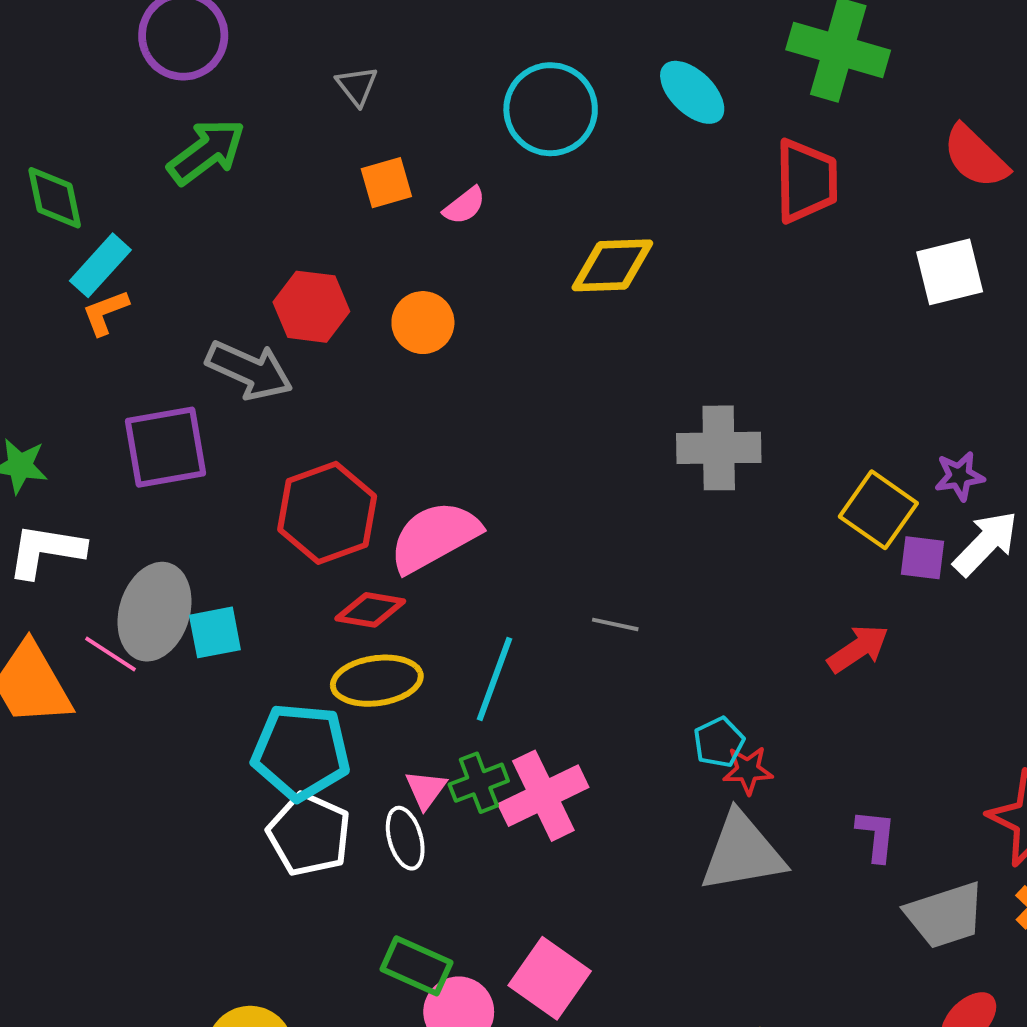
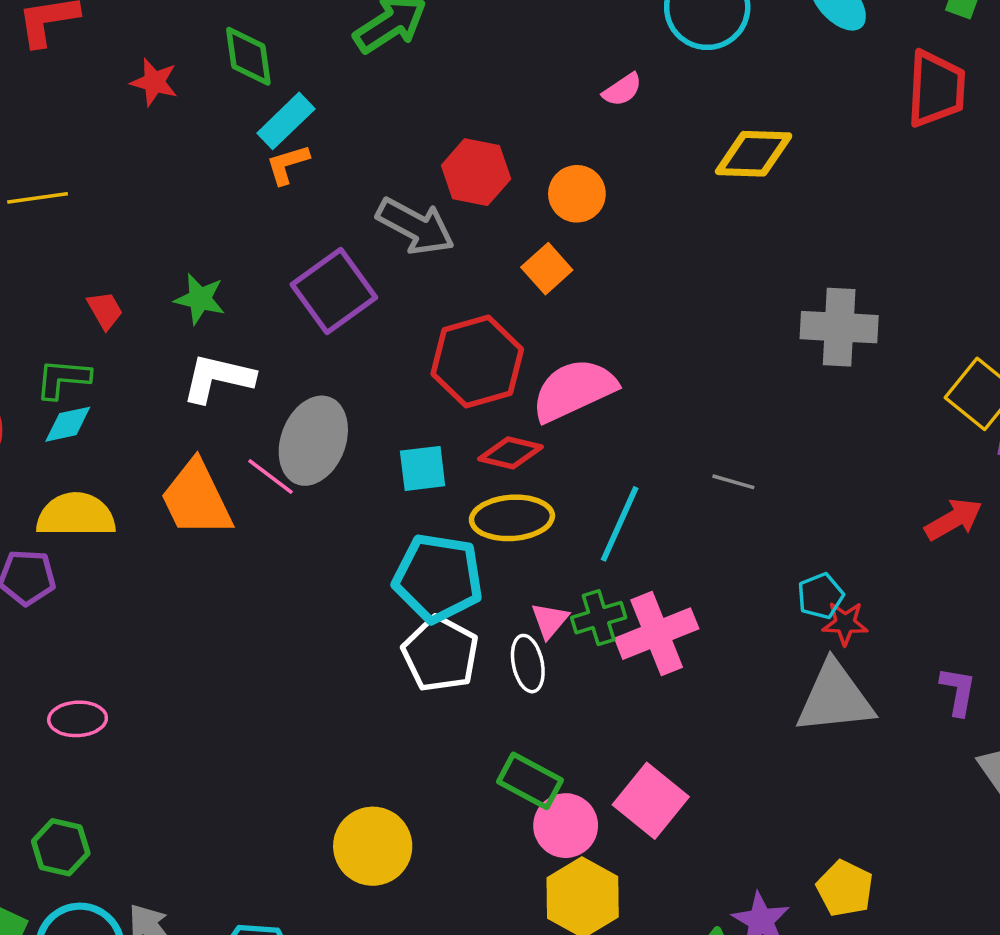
orange square: (386, 183) -> (547, 269), moved, turned -30
purple square: (166, 447) -> (334, 291), turned -30
cyan square: (215, 632) -> (423, 468), moved

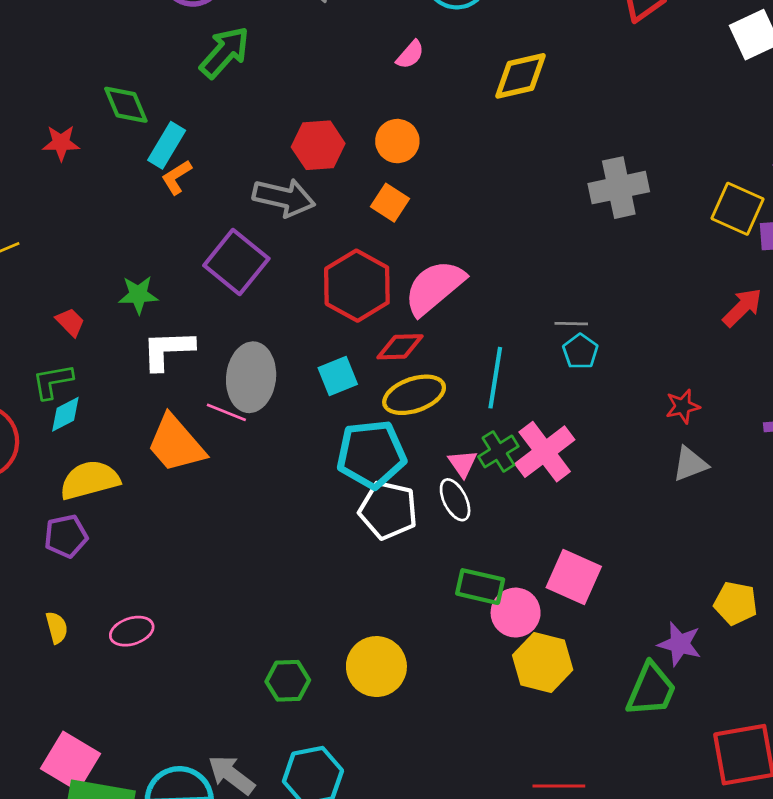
cyan pentagon: (820, 596) -> (580, 351), moved
gray triangle: (835, 698) -> (690, 464), size x0.6
green hexagon: (61, 847) -> (288, 681), moved

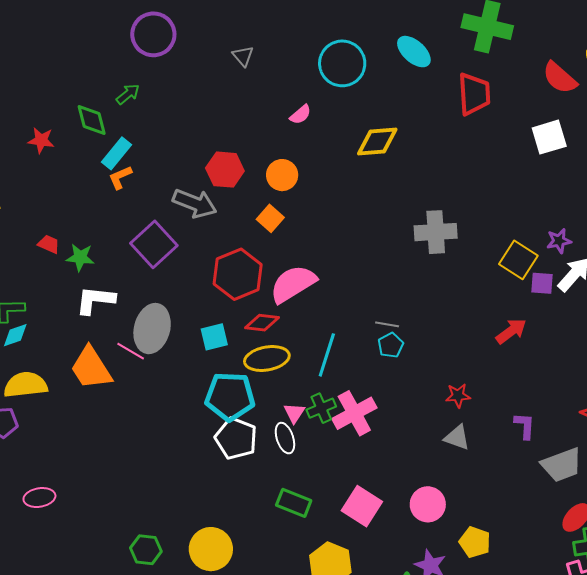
green arrow: (225, 52) -> (128, 94), moved, size x0.6
red trapezoid: (70, 322) -> (49, 244), moved, turned -30
gray triangle: (690, 464) -> (457, 438), turned 32
pink circle: (516, 613) -> (428, 504), moved

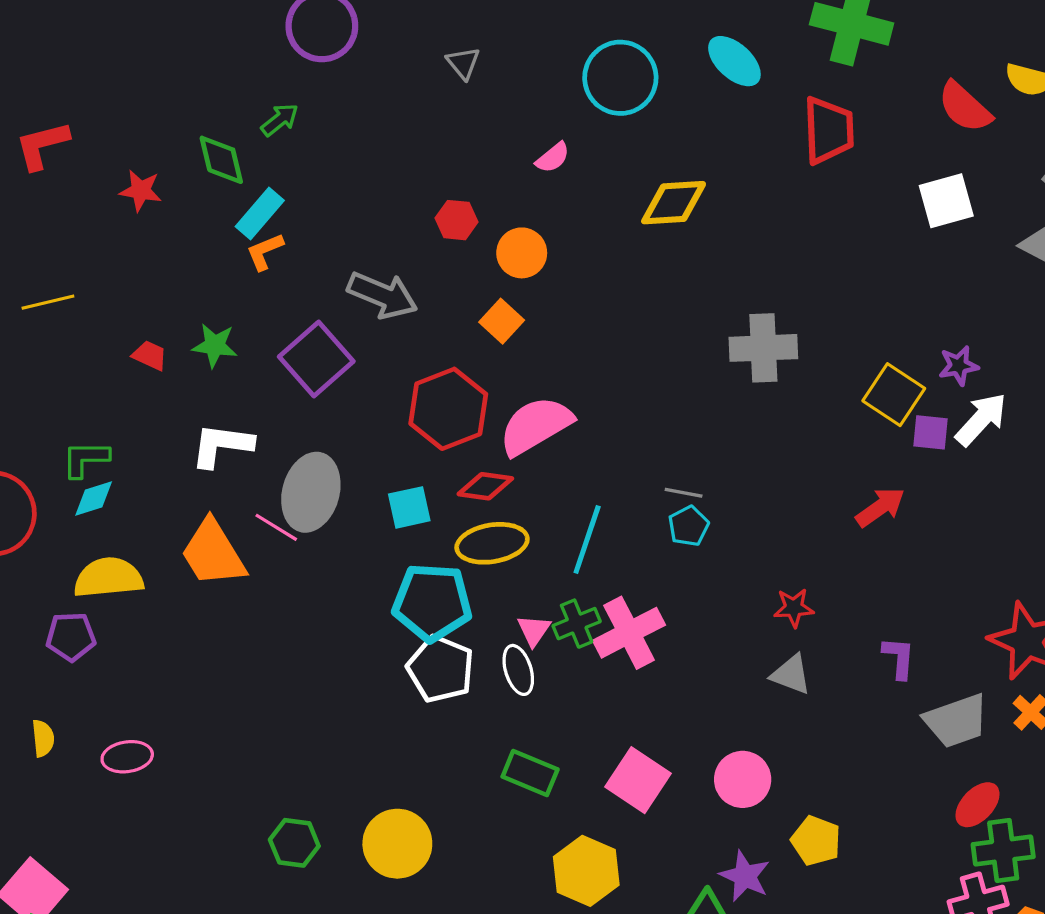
red hexagon: (225, 170) -> (456, 220), moved, size x0.7
green star: (80, 257) -> (215, 345), moved

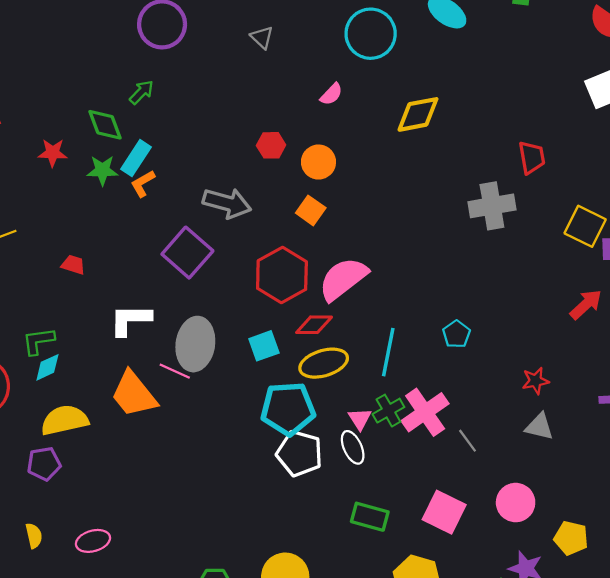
red trapezoid: (828, 130) -> (532, 157), moved, size x0.7
green star: (215, 345) -> (102, 170), moved
gray line: (684, 493) -> (468, 441), moved, turned 50

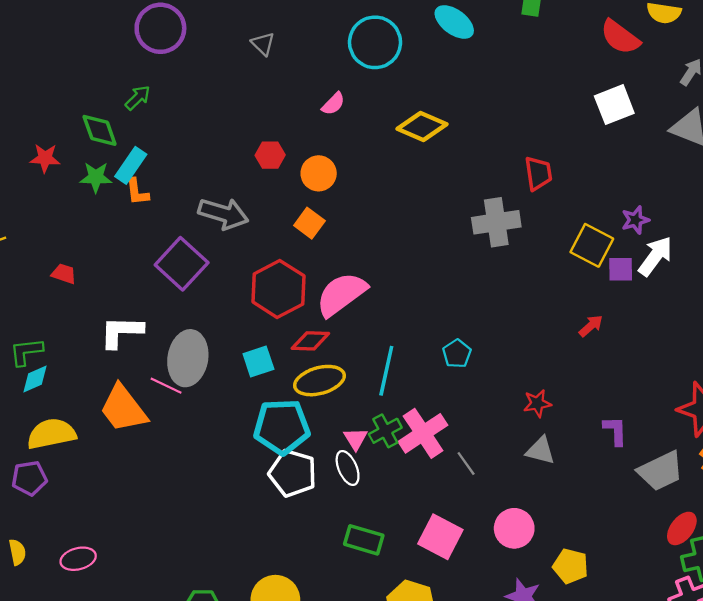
yellow diamond: (418, 114) -> (422, 126), turned 33
orange L-shape: (143, 184) -> (137, 192), turned -68
red arrow: (586, 304) -> (591, 326), size x0.7

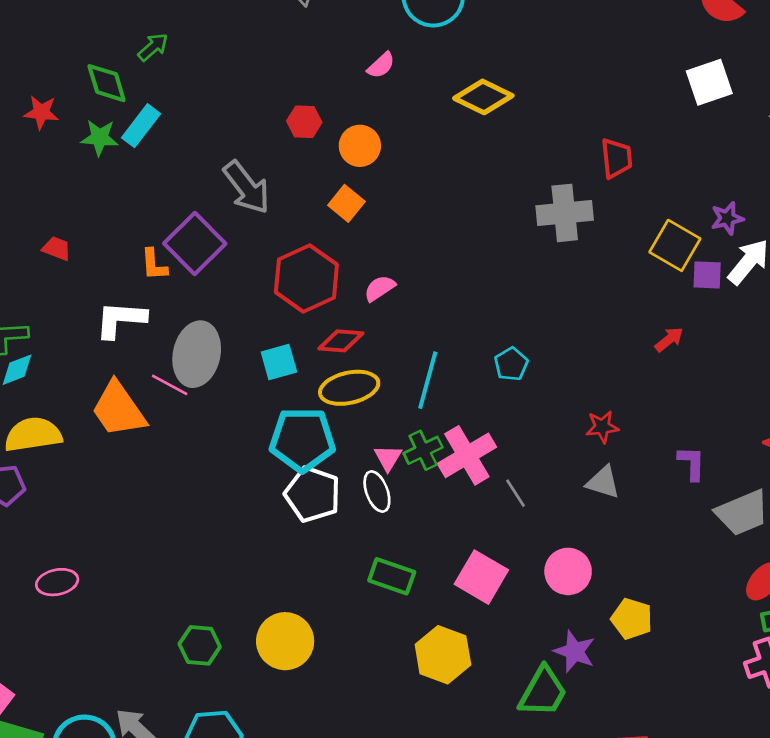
orange L-shape: (137, 192) -> (154, 265), moved
gray arrow: (223, 214) -> (247, 187), turned 33
pink semicircle: (341, 294) -> (380, 288), size x0.5

